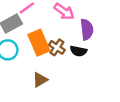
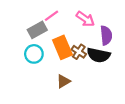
black semicircle: (78, 51) -> (99, 55), size x1.5

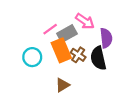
pink line: (51, 16) -> (50, 29), moved
gray rectangle: (37, 30) -> (67, 34), moved
black semicircle: (99, 55) -> (98, 58), turned 65

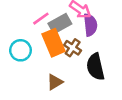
purple semicircle: (106, 38) -> (90, 25), moved
black semicircle: (98, 58) -> (95, 67), moved

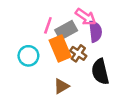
pink line: (41, 19) -> (48, 25), turned -35

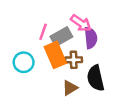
brown cross: (78, 53) -> (74, 60), turned -35
brown triangle: (61, 86) -> (70, 88), moved

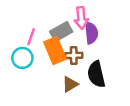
pink arrow: (81, 23) -> (81, 18), turned 50
pink line: (43, 32) -> (31, 37), moved

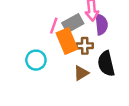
pink line: (31, 37) -> (54, 26), moved
cyan circle: (22, 58) -> (36, 60), moved

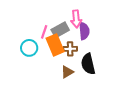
cyan circle: (36, 60) -> (29, 48), moved

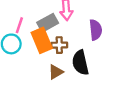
purple semicircle: (84, 31) -> (96, 30), moved
pink line: (44, 32) -> (19, 25), moved

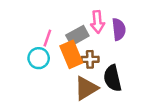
purple semicircle: (96, 30) -> (119, 29), moved
brown triangle: (56, 72) -> (86, 88), size x1.5

